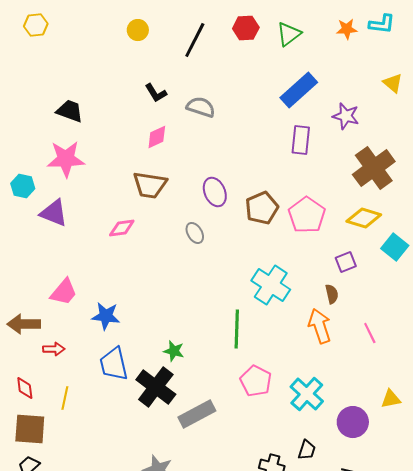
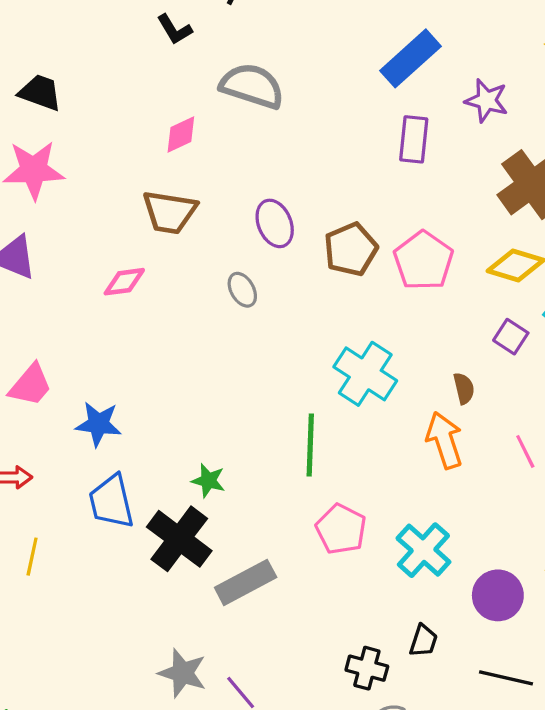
black L-shape: (156, 93) -> (174, 29), moved
gray semicircle: (201, 107) -> (252, 86), size x1.4
purple square: (346, 262) -> (511, 337), moved, turned -35

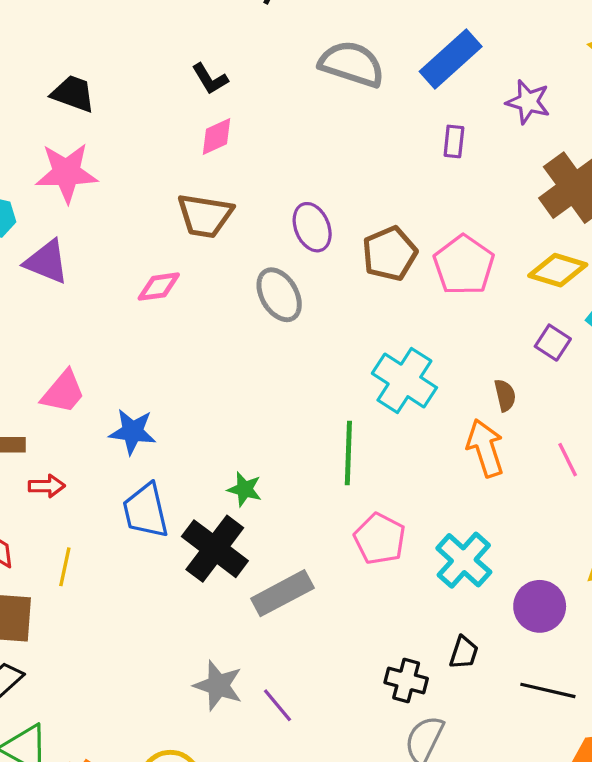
black L-shape: (174, 29) -> (210, 79), moved
gray semicircle: (252, 86) -> (352, 64), moved
purple rectangle: (414, 139) -> (454, 141), size x0.7
gray ellipse: (242, 290) -> (279, 295), size x1.5

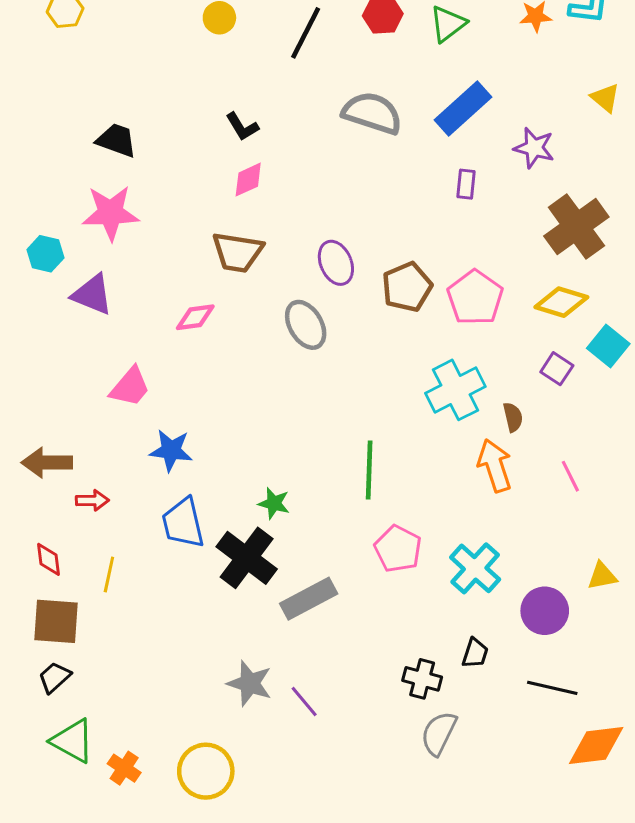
cyan cross: (404, 380) -> (455, 390), moved, turned 30
pink trapezoid: (63, 392) -> (130, 387), moved

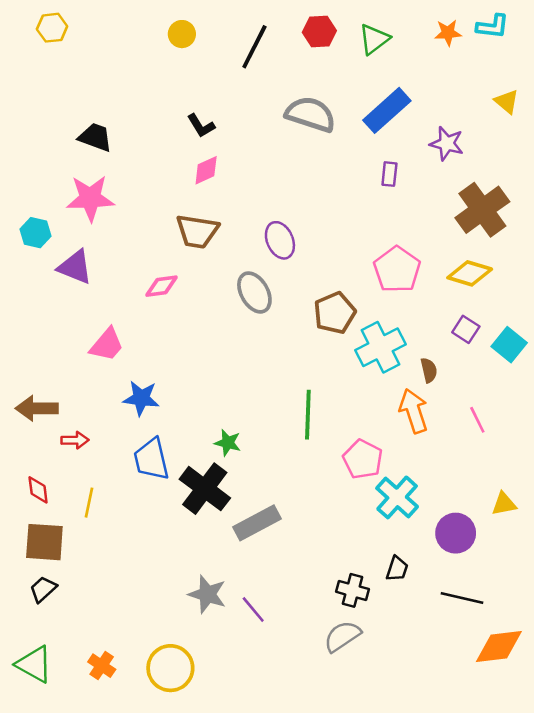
brown pentagon: (407, 287) -> (335, 313), moved
cyan square: (608, 346) -> (509, 345), moved
pink pentagon: (398, 549) -> (363, 459), moved
gray semicircle: (439, 733) -> (342, 636), moved, turned 30
green triangle: (73, 741) -> (34, 664), moved

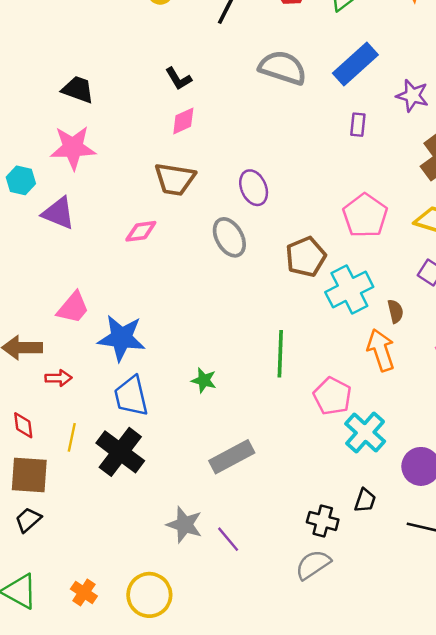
pink trapezoid: (107, 345) -> (73, 308), moved
blue star: (141, 398) -> (121, 338), size x1.4
black cross: (205, 489) -> (120, 452), moved

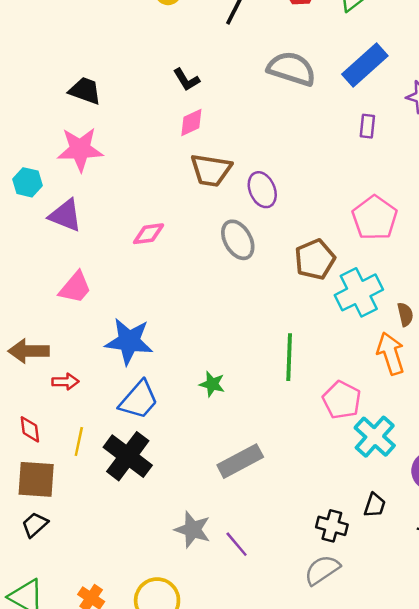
brown trapezoid: (175, 179) -> (211, 170), moved
pink trapezoid: (73, 308) -> (75, 287), moved
blue trapezoid: (131, 396) -> (139, 400), turned -126

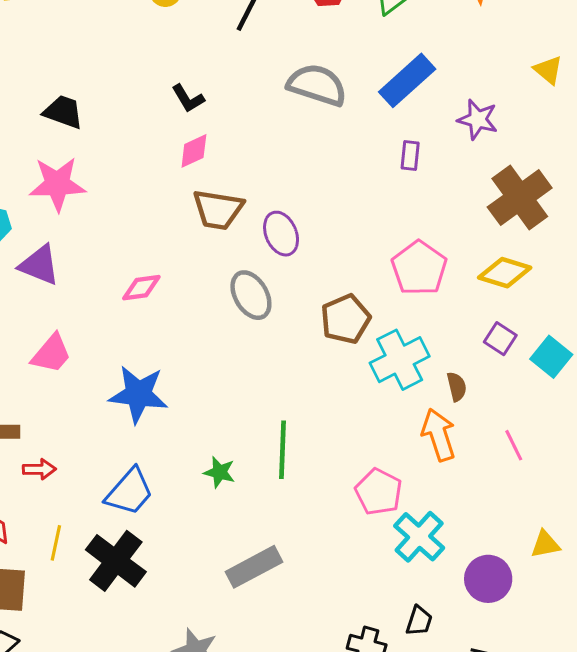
blue star: (129, 341) -> (138, 394), moved
green line: (289, 357) -> (283, 450), moved

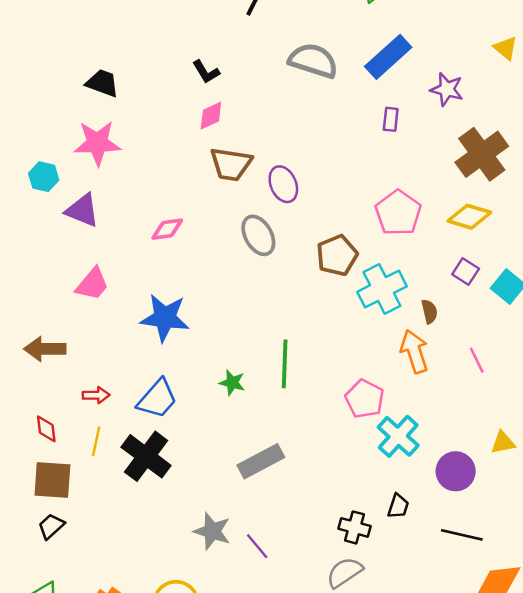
red arrow: (39, 469) -> (96, 395), moved

